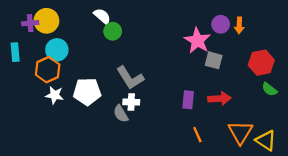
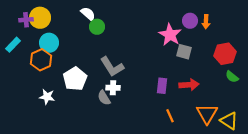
cyan rectangle: (15, 52) -> (13, 45), turned 49
white pentagon: (87, 92) -> (75, 79), turned -30
white star: (55, 95) -> (47, 97), moved

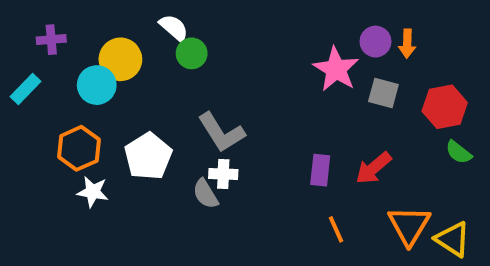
yellow circle: (40, 18) -> (120, 59), moved
gray square: (184, 52) -> (383, 93), moved
orange hexagon: (41, 60) -> (79, 148), moved
red arrow: (189, 85) -> (374, 168), turned 144

